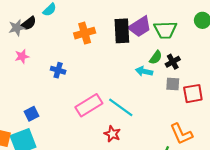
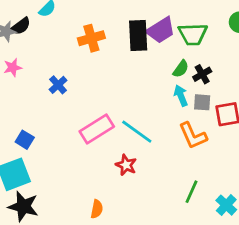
blue cross: (58, 70) -> (58, 85), turned 32
cyan arrow: (144, 71) -> (181, 96), moved, turned 56
blue square: (32, 114) -> (25, 140), turned -32
orange L-shape: (181, 134) -> (193, 136), moved

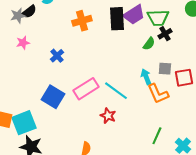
black cross: (202, 74) -> (165, 34), moved
cyan arrow: (181, 96) -> (146, 77), moved
blue square: (25, 140) -> (53, 97), moved, size x1.6

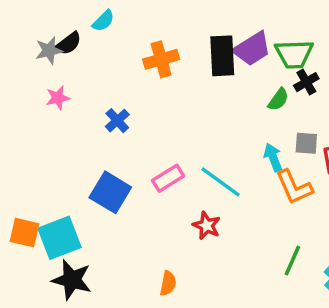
pink rectangle: (86, 89) -> (168, 178), size x0.7

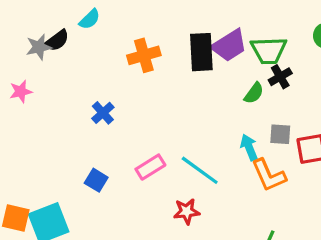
pink star: (58, 98) -> (21, 91), moved
blue square: (110, 192) -> (96, 180), size x0.6
red star: (207, 226) -> (187, 211), turned -30

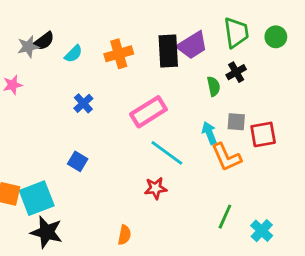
cyan semicircle: (90, 19) -> (73, 54), moved
green trapezoid: (269, 50) -> (236, 33), moved, turned -96
green semicircle: (254, 93) -> (214, 86), turned -48
pink rectangle: (150, 167) -> (148, 112), moved, size x1.4

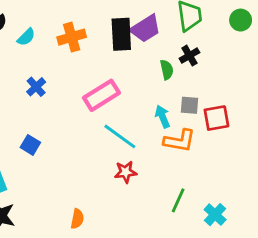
green circle: (276, 37) -> (241, 20), moved
orange L-shape: (226, 157) -> (180, 141), turned -56
red star: (156, 188) -> (126, 172), moved

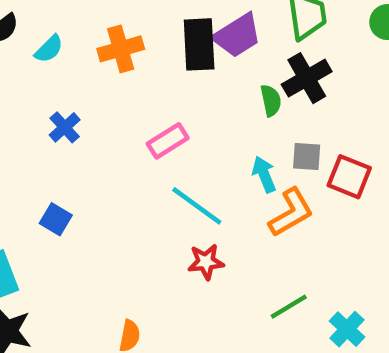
black cross: (189, 56) -> (307, 78), size x1.5
pink rectangle: (101, 95) -> (168, 141), size x0.7
red square: (216, 118) -> (349, 177), turned 32
orange L-shape: (180, 141) -> (291, 213), turned -40
green line: (178, 200) -> (289, 307), turned 35

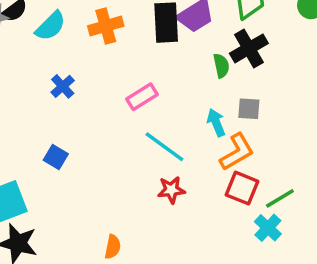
cyan semicircle: (49, 49) -> (51, 26), size x1.4
red square: (349, 177) -> (242, 188), moved
green line: (289, 307) -> (280, 198), moved
cyan cross: (347, 329) -> (268, 228), moved

